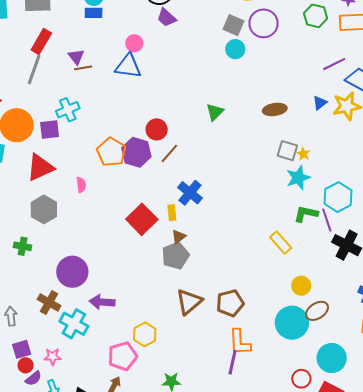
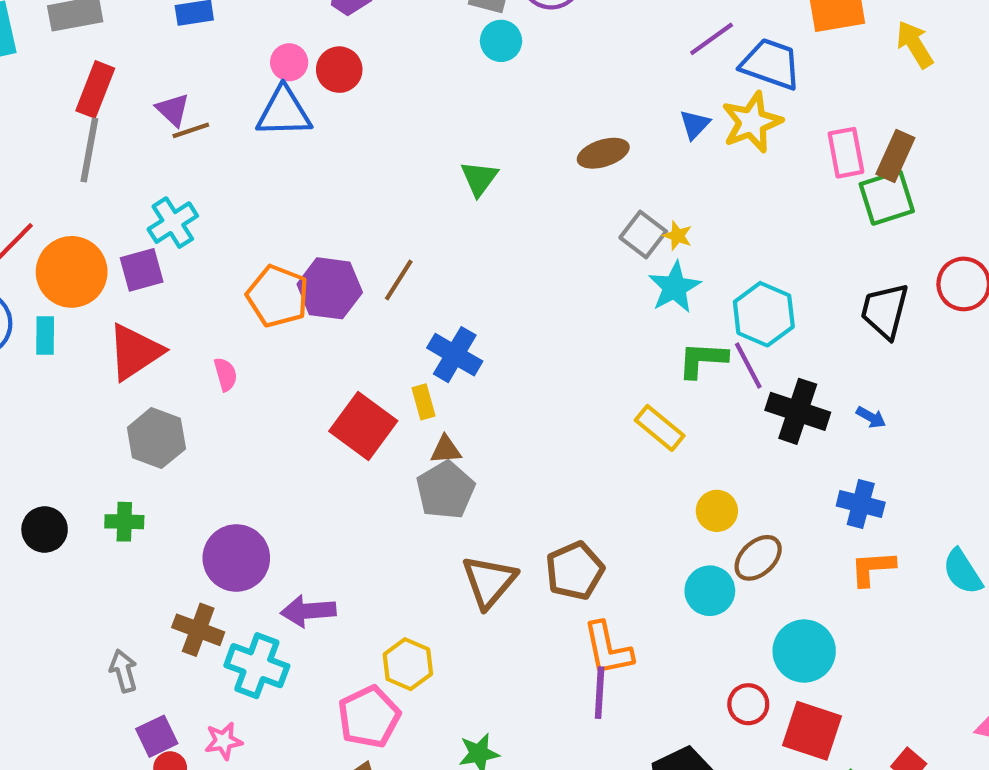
red circle: (157, 129) -> (339, 70), moved
gray square: (287, 151) -> (643, 234), turned 30
brown triangle: (179, 237) -> (446, 450), turned 42
cyan circle: (292, 323) -> (710, 591), size x0.7

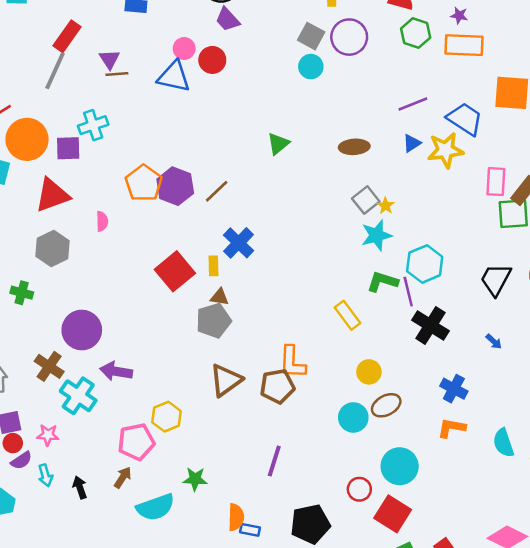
purple line: (712, 39) -> (413, 104), moved
blue arrow: (871, 417) -> (494, 342), moved
orange L-shape: (608, 649) -> (292, 362), moved

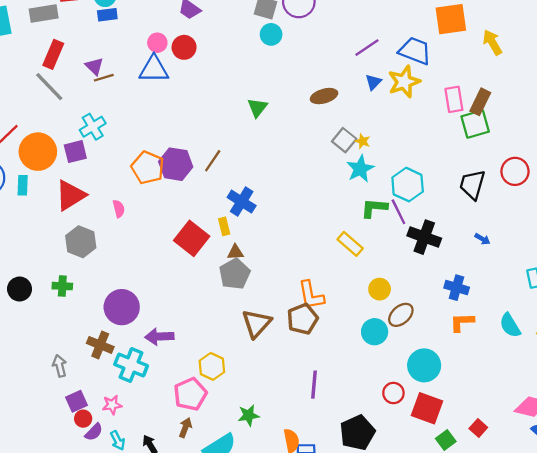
gray line: (55, 71) -> (49, 87), turned -56

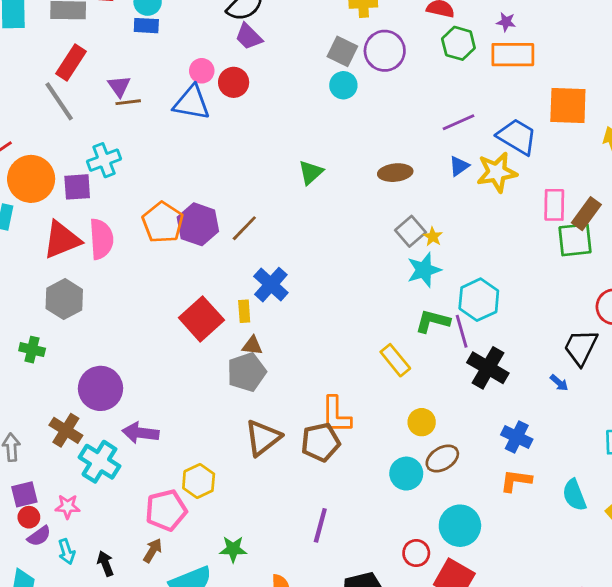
black trapezoid: (472, 185) -> (581, 347), moved
pink semicircle: (119, 209) -> (101, 239), moved, size x1.8

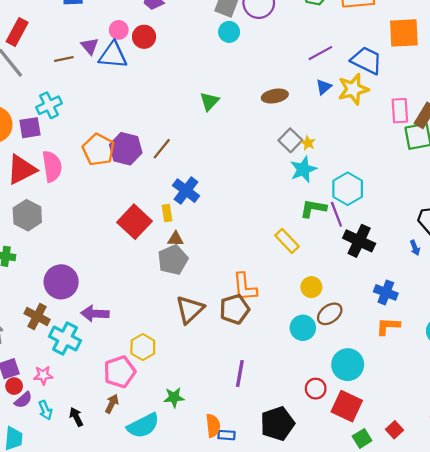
purple triangle: (119, 86) -> (90, 46), moved
blue arrow: (559, 383) -> (415, 248), turned 32

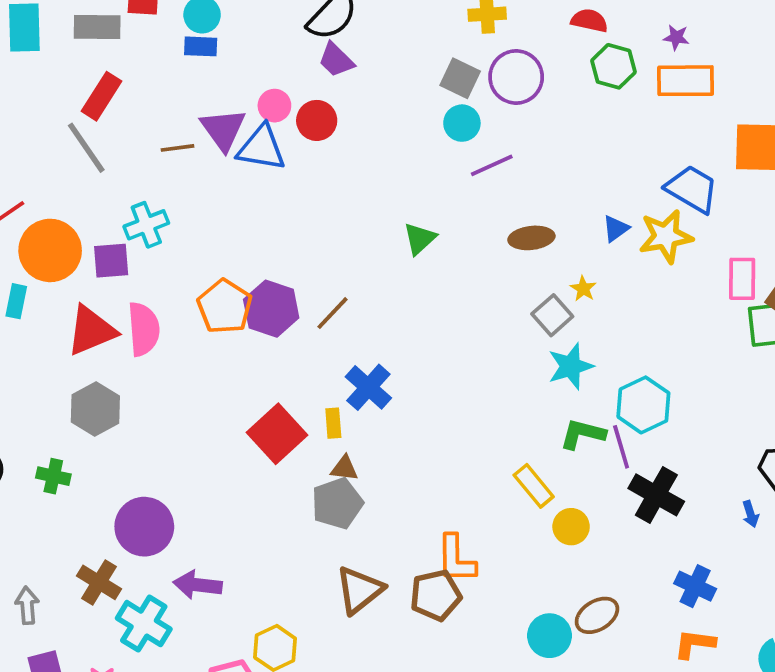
purple triangle: (90, 46) -> (223, 129), size x1.5
purple line: (320, 53) -> (492, 165), moved
yellow star: (308, 143) -> (583, 289), moved
yellow circle: (311, 287) -> (571, 527), moved

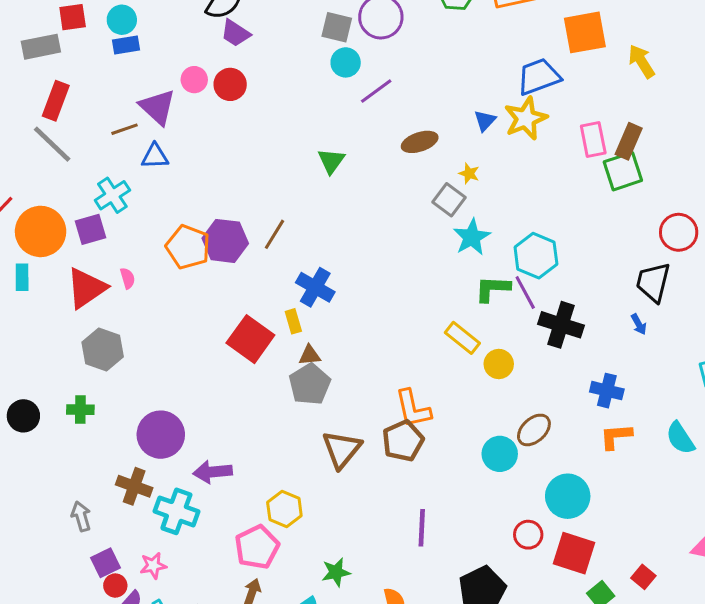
blue triangle: (261, 148) -> (155, 156), moved, size x0.7
blue trapezoid: (692, 189) -> (539, 77), turned -39
pink semicircle: (144, 329) -> (128, 278), size x0.5

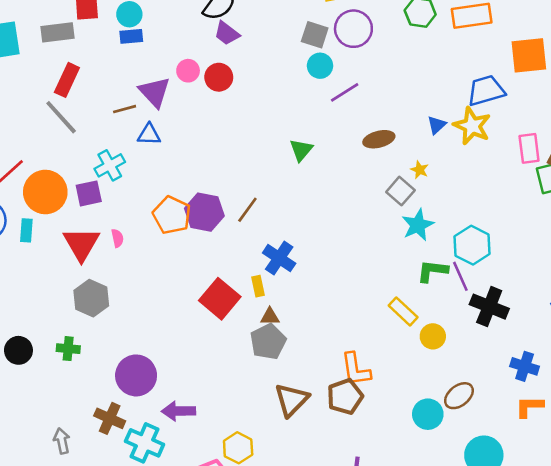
yellow star: (526, 118) -> (472, 126), turned -30
red triangle: (86, 288) -> (81, 244), turned -30

